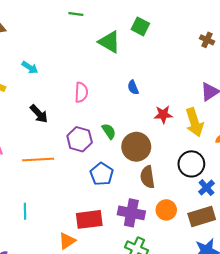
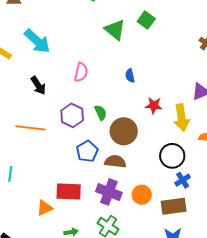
cyan arrow: (30, 67) -> (37, 41), size x1.8
brown semicircle: (147, 177) -> (115, 162), moved, turned 95

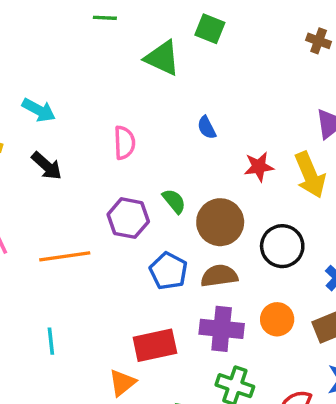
cyan arrow: (37, 41) -> (39, 110), size x0.7
black arrow: (38, 85) -> (47, 166), moved
black circle: (172, 156) -> (282, 246), moved

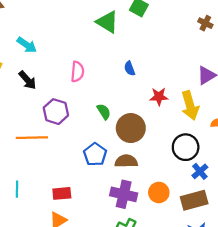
purple hexagon: (128, 218) -> (56, 112), moved
black circle: (282, 246) -> (186, 147), moved
red rectangle: (155, 345) -> (62, 193), moved, size x0.7

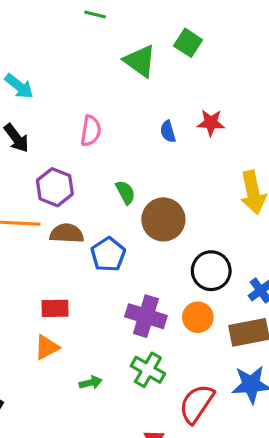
red star: (159, 97) -> (211, 123), moved
black circle: (186, 147) -> (211, 271), moved
brown semicircle: (126, 161) -> (67, 233), moved

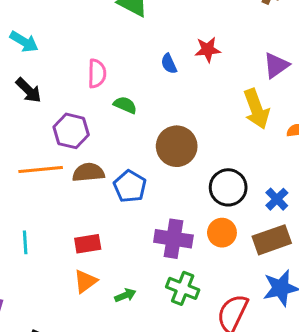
green semicircle: (125, 192) -> (125, 105), moved, turned -30
green arrow: (91, 383) -> (125, 295), moved

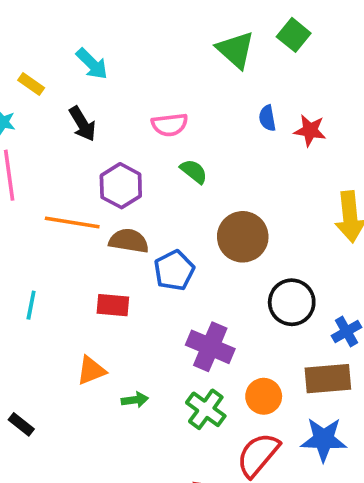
blue semicircle: (169, 64) -> (267, 118), moved
pink semicircle: (97, 73) -> (170, 125), turned 68
orange circle: (222, 233) -> (264, 396), moved
red rectangle: (88, 244) -> (113, 305), moved

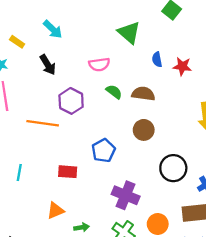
green triangle: (236, 50) -> (129, 33), moved
brown circle: (243, 237) -> (144, 130), size x0.7
brown semicircle: (129, 241) -> (143, 94), moved

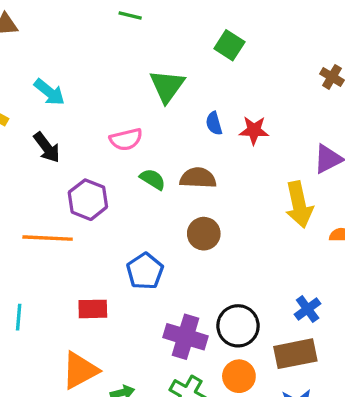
green triangle: (129, 33) -> (167, 86), turned 30
black circle: (173, 168) -> (238, 326), moved
orange triangle: (55, 211) -> (80, 370), size x1.4

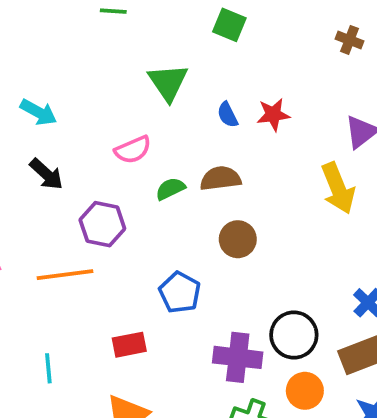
green semicircle: (153, 179) -> (170, 189), turned -48

